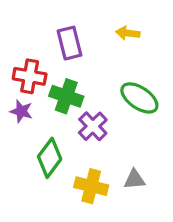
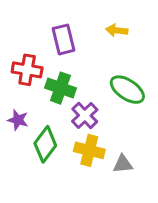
purple star: (21, 111) -> (18, 120), moved
yellow cross: (91, 186) -> (89, 150), moved

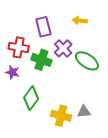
purple cross: (85, 115) -> (63, 48), moved
purple star: (18, 120) -> (12, 72), moved
yellow cross: (89, 150) -> (61, 116), moved

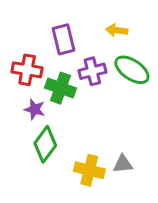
purple cross: (63, 48) -> (92, 71), turned 30
green ellipse: (87, 61) -> (132, 70), moved
purple star: (12, 72) -> (35, 109), moved

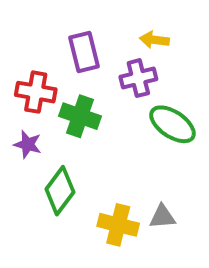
green ellipse: (132, 70) -> (172, 124), moved
purple cross: (92, 71) -> (138, 78), moved
purple star: (35, 109) -> (28, 144), moved

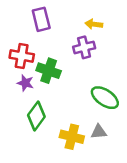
purple rectangle: (84, 52) -> (41, 19), moved
green ellipse: (172, 124) -> (105, 98), moved
purple star: (28, 144) -> (25, 83), moved

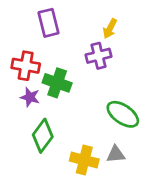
yellow arrow: (94, 24) -> (110, 29), turned -70

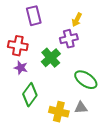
green cross: (57, 83) -> (51, 58), moved, turned 30

